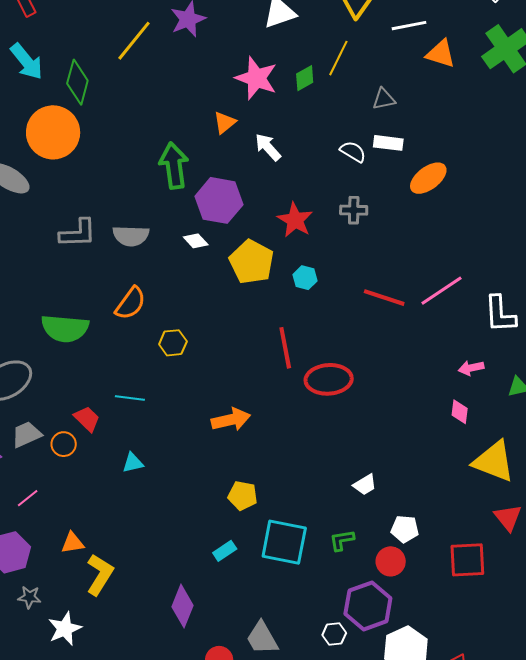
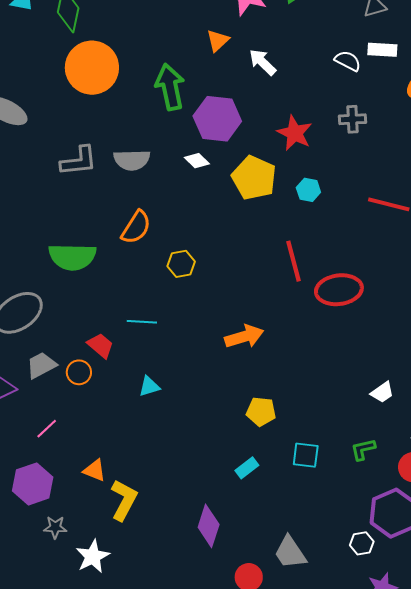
orange circle: (53, 132) -> (92, 68), moved
cyan square: (284, 542) -> (306, 455), size x0.6
orange triangle: (72, 543) -> (94, 470), turned 35

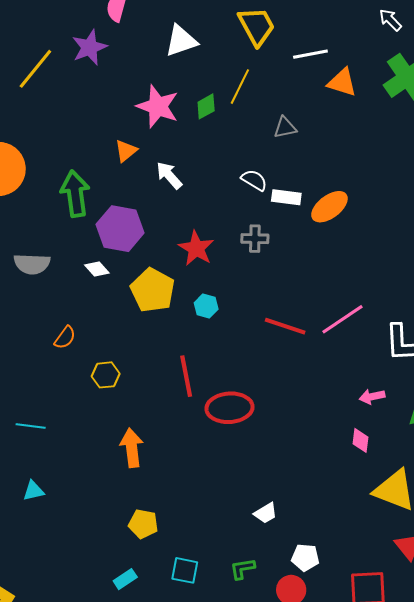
white rectangle: (382, 50) -> (286, 197), moved
orange semicircle: (136, 227) -> (65, 338), moved, size x0.7
yellow hexagon: (181, 264) -> (106, 375), moved
orange arrow: (244, 337) -> (132, 448), turned -84

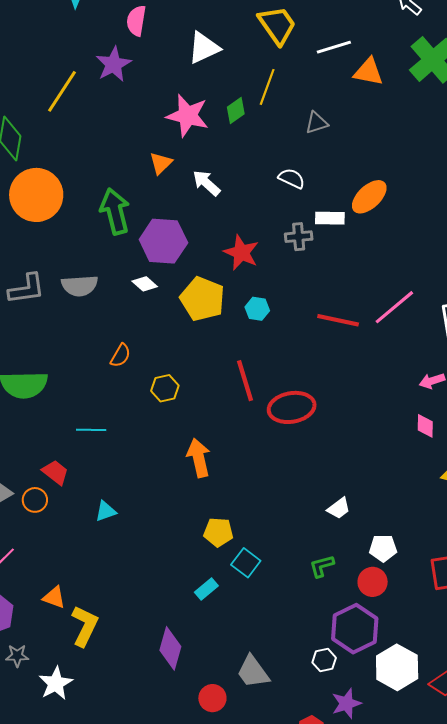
white rectangle: (286, 197) -> (330, 218), moved
cyan line: (31, 426) -> (91, 430), moved
cyan square: (185, 570) -> (246, 563), moved, turned 32

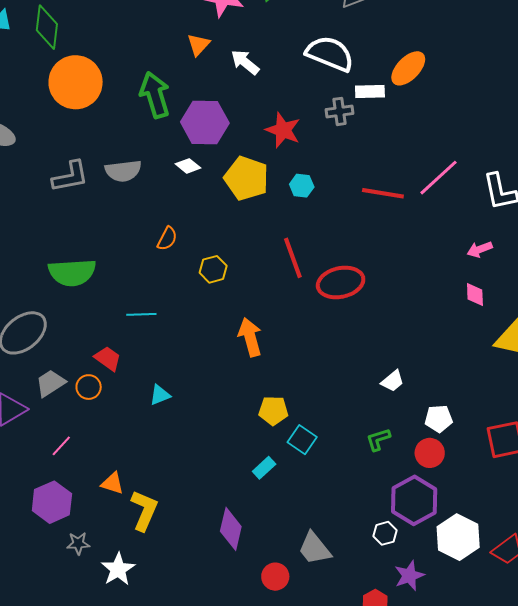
white semicircle: (292, 178) -> (330, 54), size x1.8

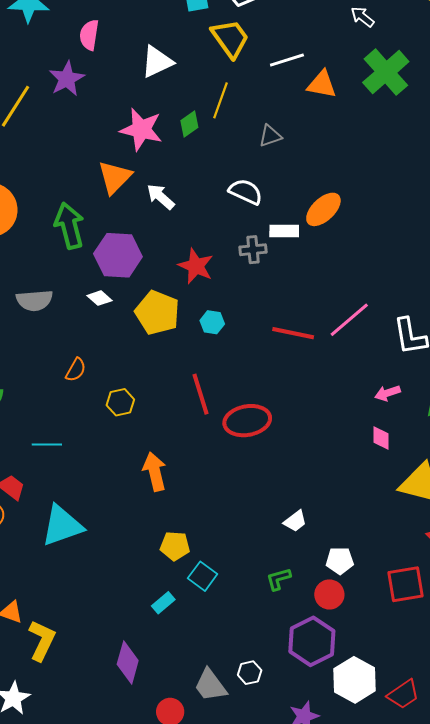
orange triangle: (198, 45) -> (115, 177), size x1.5
white semicircle: (330, 54) -> (246, 192), size x0.7
cyan triangle: (160, 395) -> (62, 526), size x2.0
white hexagon: (385, 533) -> (250, 673), moved

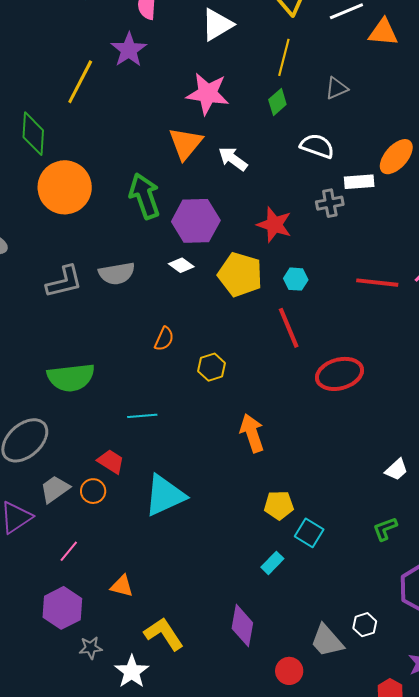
green diamond: (189, 124) -> (277, 102), moved
red line: (200, 394) -> (289, 328), moved
yellow L-shape: (42, 640) -> (164, 634), moved, turned -54

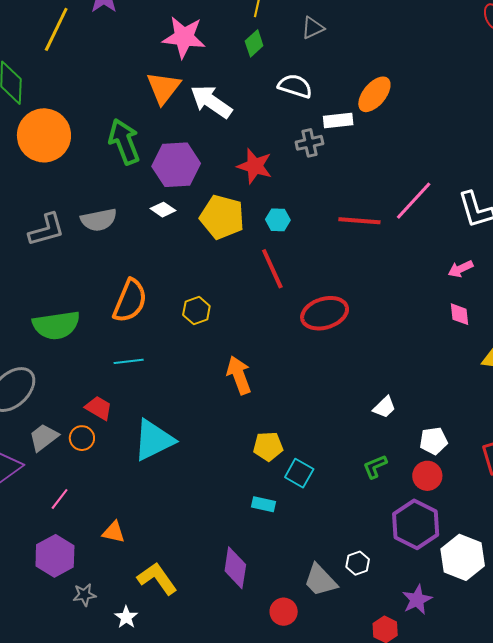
white arrow: (233, 159) -> (211, 102), size x1.4
orange semicircle: (164, 339) -> (130, 301), moved, size x1.8
cyan rectangle: (272, 563) -> (263, 504), turned 60
white star: (132, 672) -> (126, 617), size x0.7

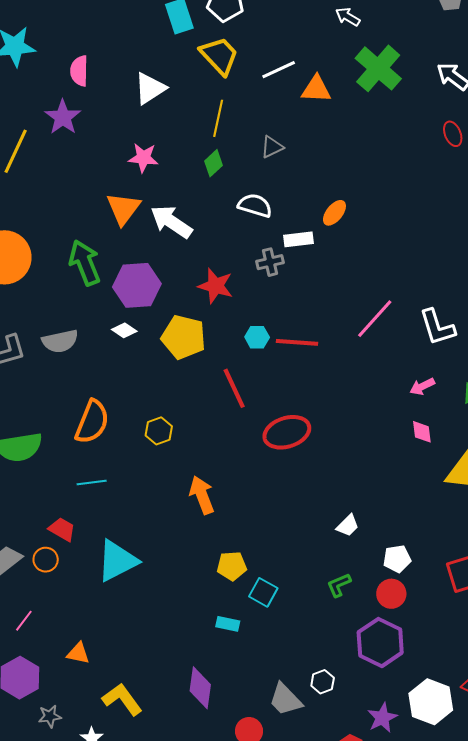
pink star: (184, 37) -> (143, 158), size x0.7
orange ellipse: (374, 94) -> (334, 213), size x0.7
cyan hexagon: (278, 220) -> (257, 337), moved
red line: (359, 221) -> (297, 342), moved
white hexagon: (463, 557) -> (431, 702), moved

